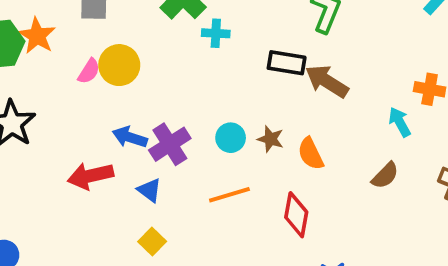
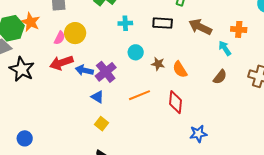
cyan cross: (216, 33) -> (125, 23), moved
brown arrow: (327, 81) -> (200, 27), moved
cyan circle: (231, 138) -> (136, 52), moved
red arrow: (90, 176) -> (61, 63), moved

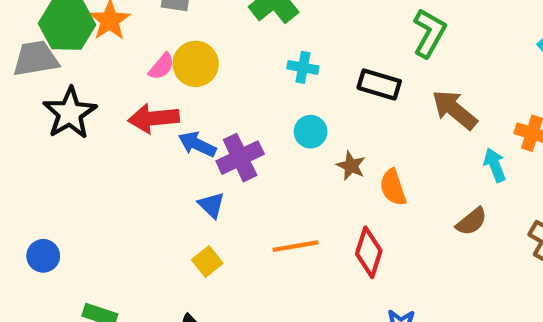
orange line: (140, 95) -> (296, 246), moved

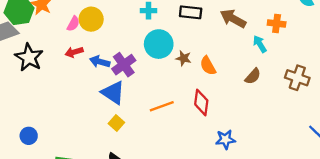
red arrow: (154, 118) -> (74, 52), size x0.7
cyan circle: (311, 132) -> (159, 44), size x1.6
blue triangle: (211, 205) -> (113, 93), size x1.6

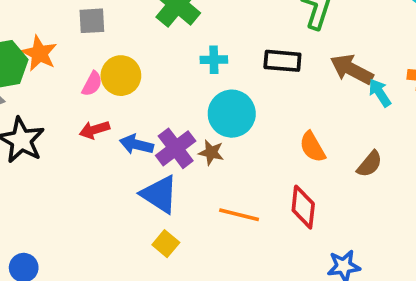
cyan arrow: (260, 44) -> (380, 93), moved
brown star: (184, 58) -> (211, 152), moved
brown semicircle: (253, 76) -> (370, 164), moved
orange line: (162, 106) -> (239, 215), turned 35

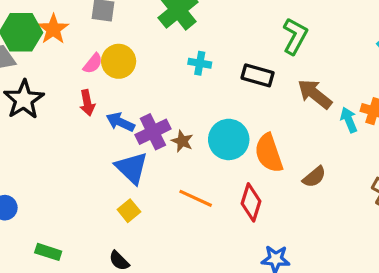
cyan arrow: (380, 93) -> (349, 120), moved
cyan circle: (232, 114) -> (229, 139), moved
red arrow: (94, 130) -> (87, 103), turned -95
orange semicircle: (312, 147) -> (269, 153), size x1.4

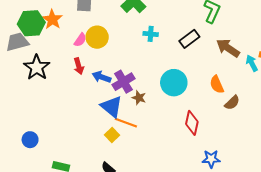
black rectangle: (258, 75) -> (189, 39), turned -48
brown star: (182, 141) -> (139, 98), moved
orange semicircle: (269, 153) -> (217, 84), moved, size x0.7
orange line: (196, 198) -> (126, 123), moved

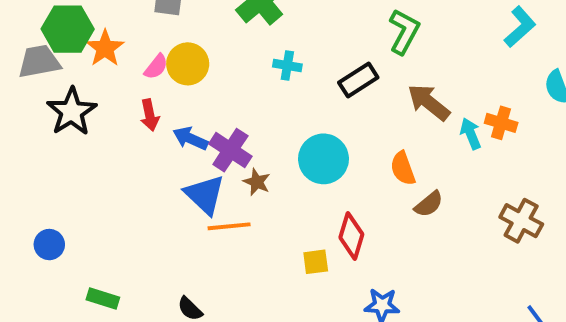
orange star: (52, 19) -> (105, 48), moved
purple cross: (123, 82) -> (230, 150), turned -30
orange line: (126, 123) -> (229, 226), turned -30
yellow square: (112, 135) -> (316, 262), moved, turned 32

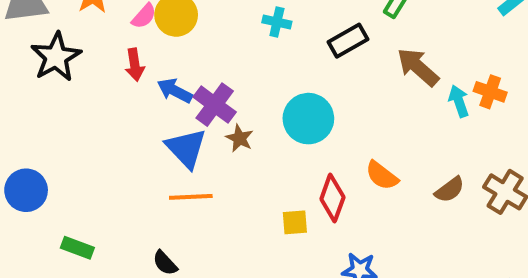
orange semicircle: (403, 168) -> (382, 175), moved, turned -36
brown semicircle: (429, 204) -> (450, 190), moved
orange line: (229, 226) -> (191, 197), moved
blue circle: (49, 245) -> (26, 190), size x1.4

